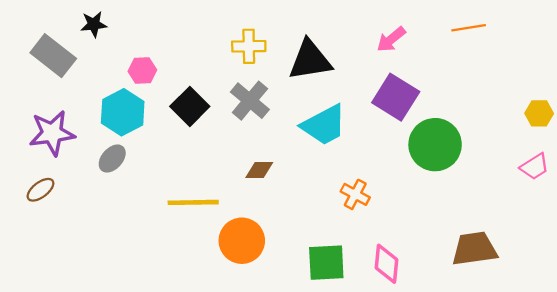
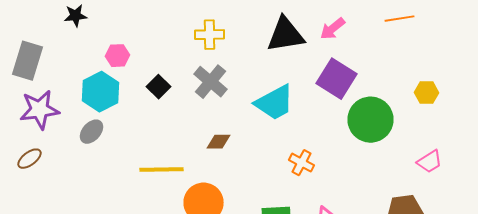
gray rectangle: (53, 56) -> (28, 61), moved, turned 69
black triangle: (310, 60) -> (286, 35), moved
black square: (190, 106) -> (158, 87), size x0.7
yellow hexagon: (539, 113) -> (426, 93), moved
pink trapezoid: (535, 167) -> (430, 162), moved

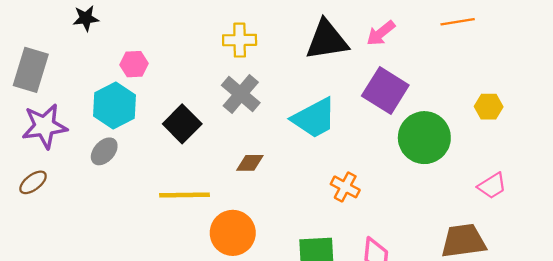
black square: (158, 87) -> (182, 124), moved, size x1.4

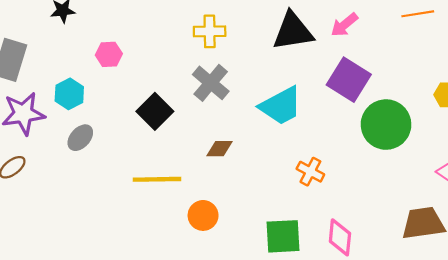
cyan hexagon: (115, 105) -> (69, 94), moved, size x0.7
orange circle: (233, 233) -> (203, 215), size x0.7

